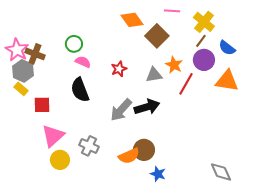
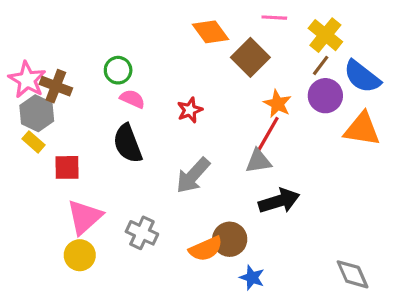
blue semicircle: (227, 48) -> (362, 77), size x1.4
gray triangle: (154, 75) -> (258, 161), moved
red line: (186, 84) -> (268, 134), moved
black arrow: (147, 107) -> (279, 201), moved
yellow circle: (60, 160) -> (80, 255), moved

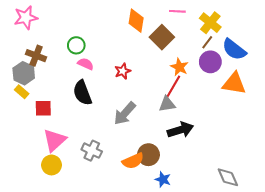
orange diamond: (211, 32) -> (136, 21), turned 45
pink star: (27, 80) -> (26, 18), moved, turned 30

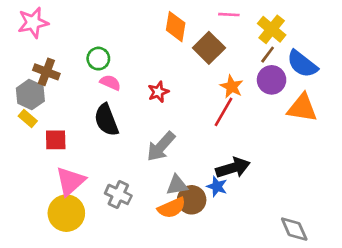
gray triangle: (167, 104) -> (177, 185), moved
yellow circle: (52, 165) -> (66, 213), size x1.4
blue star: (163, 179) -> (217, 186), moved

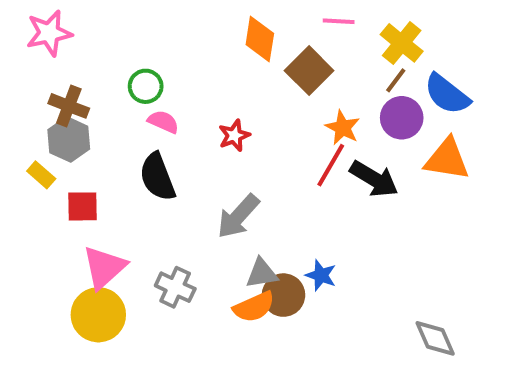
gray hexagon: (30, 95) -> (69, 139), moved
black arrow: (233, 168) -> (374, 179), moved, turned 48

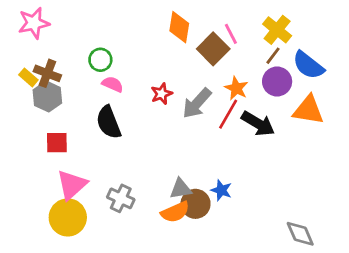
pink line: (339, 21) -> (231, 34), moved, turned 60
yellow rectangle: (41, 175) -> (28, 77), moved
gray arrow: (238, 216) -> (197, 103), moved

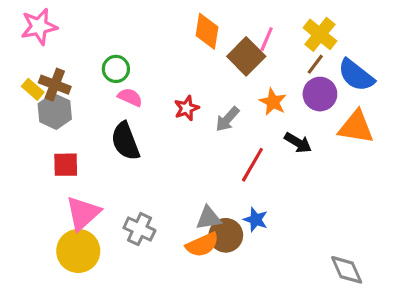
pink line: (231, 34) -> (267, 39), turned 50
gray arrow: (197, 103) -> (227, 119), size x0.7
red line: (228, 114) -> (252, 165), moved
black arrow: (258, 124) -> (298, 143), size x0.7

